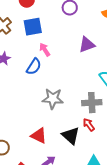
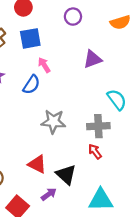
black triangle: (71, 136) -> (66, 175), moved

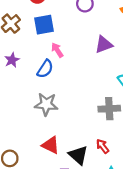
gray star: (53, 122) -> (46, 104), moved
red arrow: (95, 152) -> (103, 146), moved

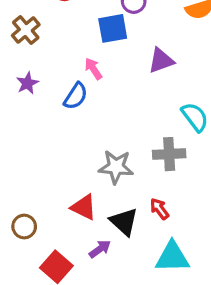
blue square: (44, 25) -> (113, 28), moved
gray star: (46, 104) -> (116, 167), moved

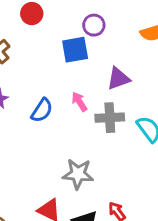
pink arrow: (93, 69) -> (79, 102), moved
gray cross: (169, 154) -> (110, 118), moved

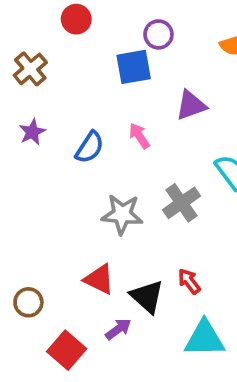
gray cross: (110, 118) -> (181, 203), moved, turned -32
gray star: (78, 174) -> (122, 214), moved

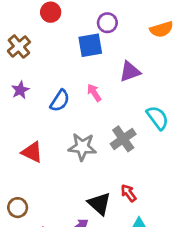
red triangle: (99, 279) -> (32, 152), moved

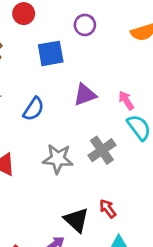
blue square: (90, 45) -> (51, 53), moved
purple triangle: (130, 72) -> (85, 95), moved
pink arrow: (94, 93) -> (126, 100), moved

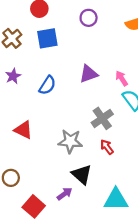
blue square: (51, 53) -> (47, 38), moved
gray star: (58, 159) -> (70, 141), moved
red arrow: (108, 209) -> (107, 147), moved

